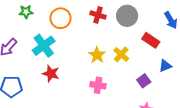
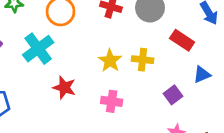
yellow cross: (121, 54) -> (142, 60), turned -35
red star: (51, 74) -> (64, 87), moved

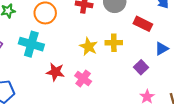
cyan cross: (38, 49) -> (31, 44), turned -30
pink cross: (112, 101) -> (83, 78), moved, turned 35

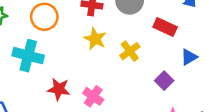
yellow cross: (114, 43) -> (130, 51), turned -35
yellow star: (89, 47) -> (95, 39), moved

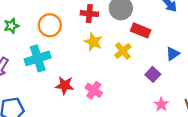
red rectangle: (165, 27) -> (141, 30), moved
cyan cross: (28, 56) -> (38, 58), turned -30

